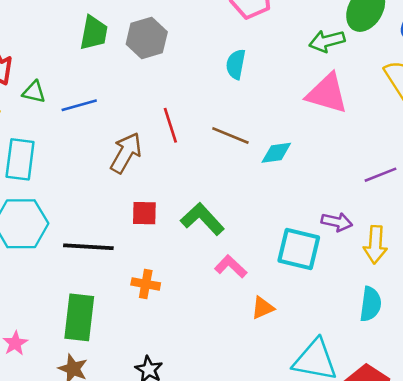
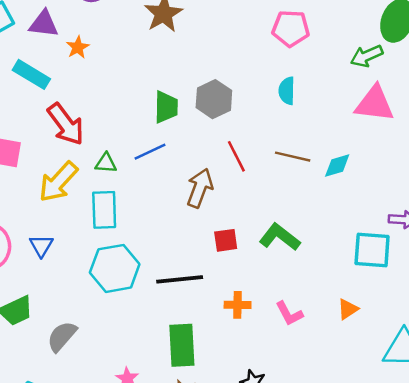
green trapezoid: (94, 33) -> (166, 107), moved
gray hexagon: (147, 38) -> (214, 99), moved
green triangle: (34, 92) -> (106, 163), moved
pink L-shape: (231, 266) -> (289, 314), moved, turned -152

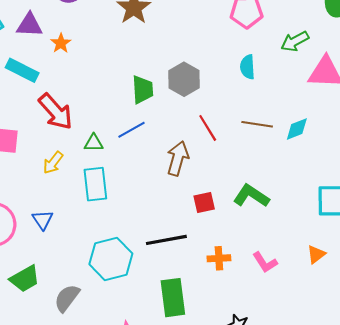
green arrow: (367, 56) -> (295, 41), moved
yellow arrow: (58, 182) -> (53, 163), size x0.6
cyan hexagon: (115, 268) -> (111, 259), moved

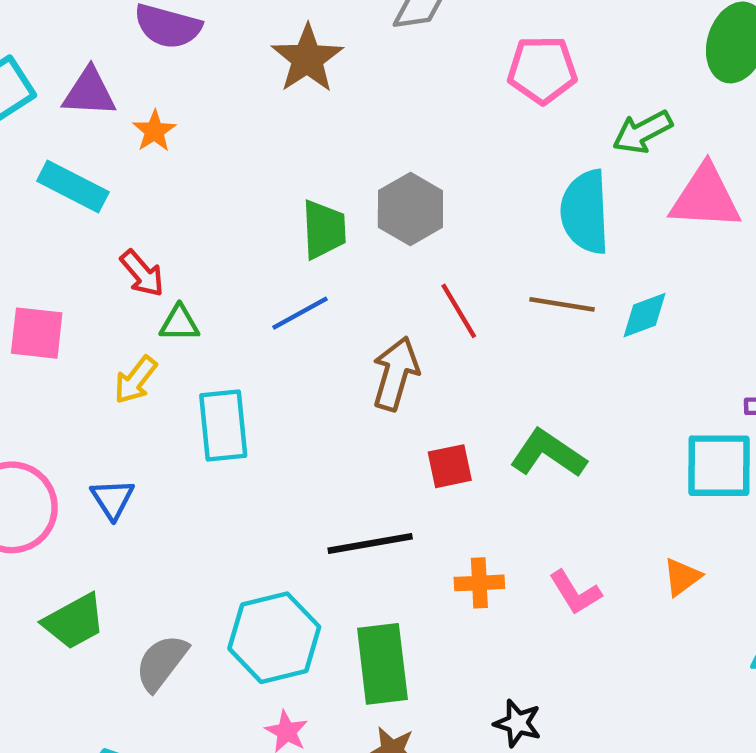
cyan semicircle: (247, 67) -> (585, 212), moved, size x1.6
red arrow: (56, 112) -> (142, 273), size x0.6
green triangle: (94, 143) -> (179, 323), moved
cyan hexagon: (111, 259) -> (274, 638), moved

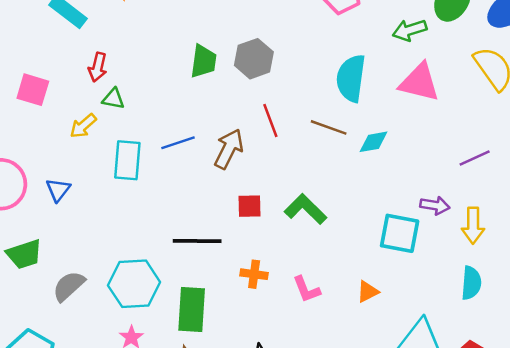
green arrow: (642, 132) -> (410, 30), moved
red arrow: (142, 273) -> (98, 67), turned 44
blue line: (300, 313) -> (178, 143), moved

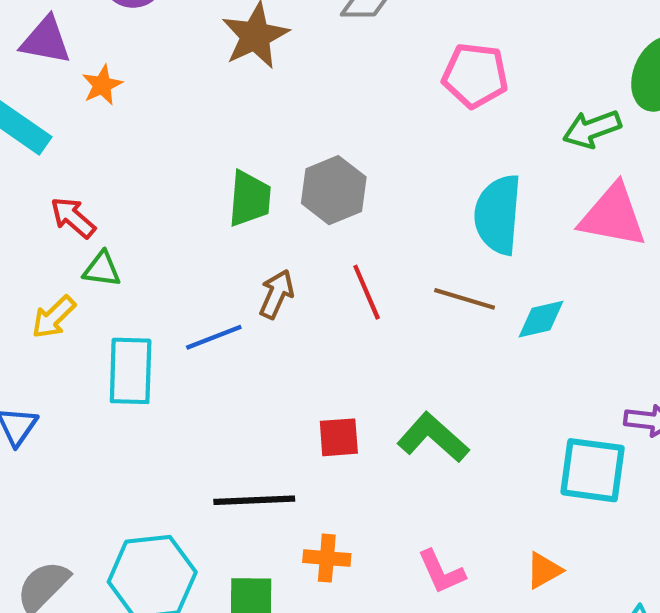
red arrow: (98, 67) -> (73, 218), turned 120
brown arrow: (229, 149) -> (276, 294), moved, size x0.7
orange cross: (254, 274) -> (327, 558), moved

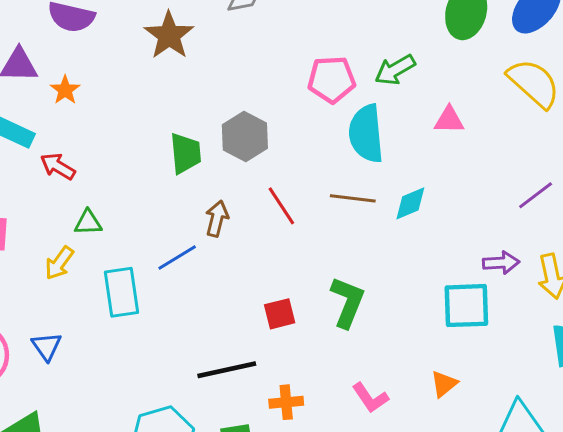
pink pentagon: (475, 75) -> (332, 79), moved
green arrow: (592, 129) -> (395, 70), moved
pink triangle: (613, 216) -> (449, 120), size x0.6
red arrow: (73, 218) -> (58, 166), moved
green L-shape: (433, 438) -> (347, 302), turned 80

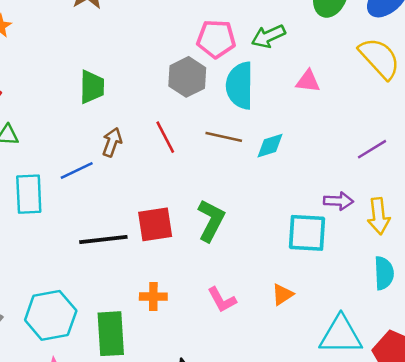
gray hexagon: (245, 137) -> (187, 77), moved
red square: (280, 314) -> (155, 224), size x1.4
black line: (227, 370) -> (103, 239), moved

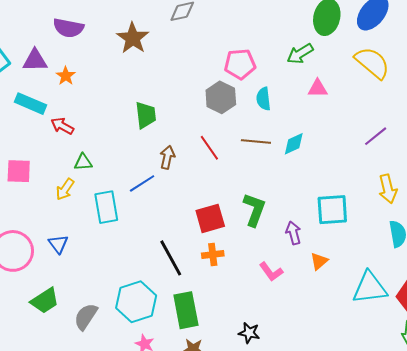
green arrow: (268, 36) -> (300, 54), moved
cyan semicircle: (240, 85) -> (264, 99), size x0.6
purple arrow: (338, 201) -> (293, 233), moved, turned -100
black line: (103, 239) -> (171, 258), moved, turned 75
orange cross: (153, 297) -> (213, 254), moved

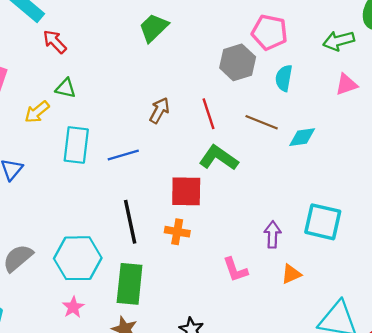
pink triangle: (318, 88) -> (346, 84), turned -35
green trapezoid: (146, 115) -> (154, 28), moved, turned -144
blue line: (142, 183) -> (123, 155), moved
green L-shape: (254, 210) -> (219, 158), moved, turned -92

